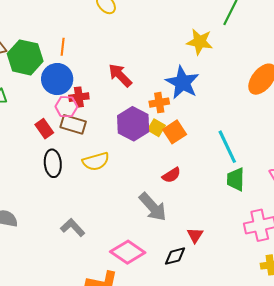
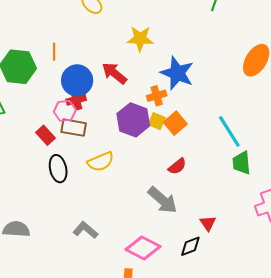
yellow star: (200, 42) -> (140, 39), moved
blue circle: (57, 79) -> (77, 80), moved

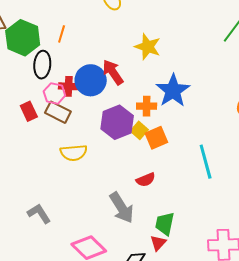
blue circle: (77, 80) -> (91, 80), moved
green trapezoid: (242, 163) -> (165, 224), moved
black ellipse: (58, 169) -> (42, 65), moved

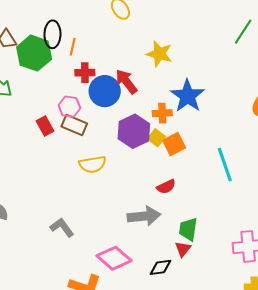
black ellipse: (42, 65) -> (52, 34), moved
red cross: (69, 86) -> (85, 73), moved
gray arrow: (122, 208) -> (144, 216), turned -60

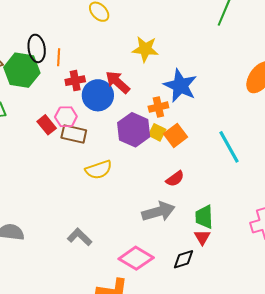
red rectangle: (45, 126) -> (47, 125), moved

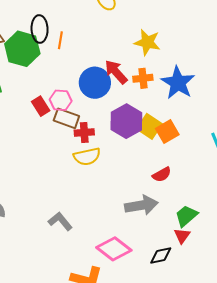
red cross: (75, 81) -> (84, 133), moved
orange cross: (158, 107) -> (143, 78), moved
yellow square: (157, 132) -> (149, 126), size x1.4
green trapezoid: (204, 217) -> (186, 216), turned 45

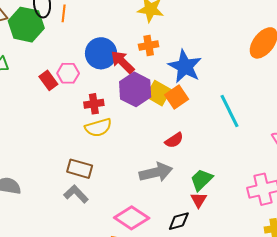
red arrow: (116, 72) -> (123, 62), moved
blue star: (178, 83) -> (185, 66), moved
brown rectangle: (66, 118) -> (80, 169), moved

